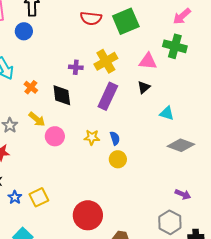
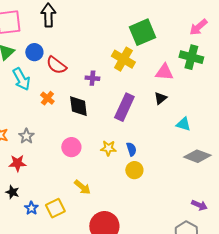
red semicircle: (91, 18) -> (56, 65), moved, turned 30
blue circle: (24, 31) -> (34, 52), moved
yellow cross: (106, 61) -> (123, 59), moved, turned -30
yellow arrow: (37, 119) -> (82, 187), moved

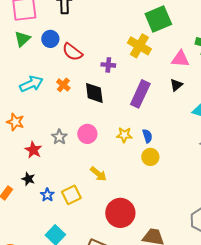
cyan arrow: (21, 79) -> (31, 84), moved, turned -85
gray star: (26, 136) -> (59, 137), moved
red star: (17, 163) -> (33, 150), turned 30

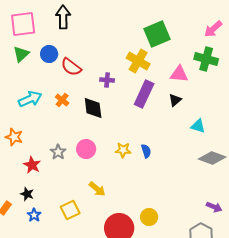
purple rectangle: (140, 94) -> (144, 94), moved
yellow circle: (150, 157) -> (149, 217), moved
blue star: (47, 195) -> (34, 215), moved

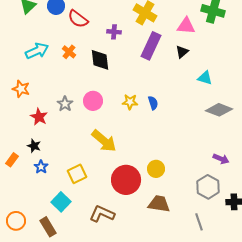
yellow arrow: (97, 189) -> (104, 141), size x1.5
yellow square: (70, 210) -> (77, 174), moved

